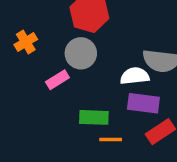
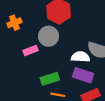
green rectangle: (94, 117) -> (50, 79), turned -30

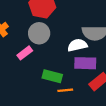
green rectangle: (50, 79) -> (52, 76), turned 48

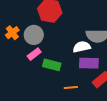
gray circle: (39, 33) -> (34, 35), moved
green rectangle: (52, 76) -> (52, 65), moved

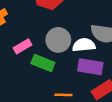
gray circle: (34, 35) -> (58, 40), moved

